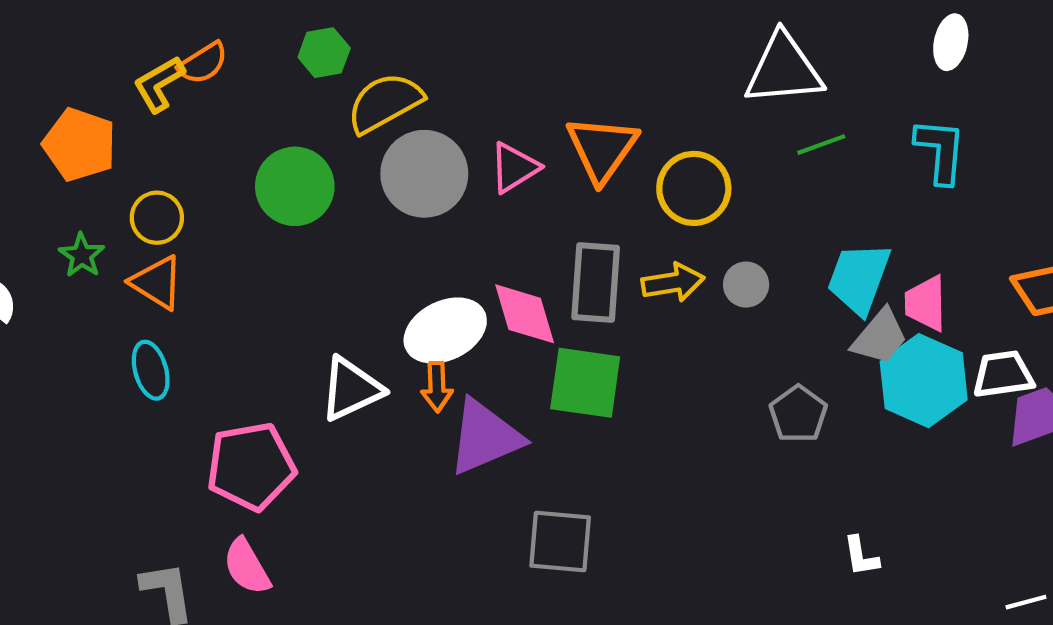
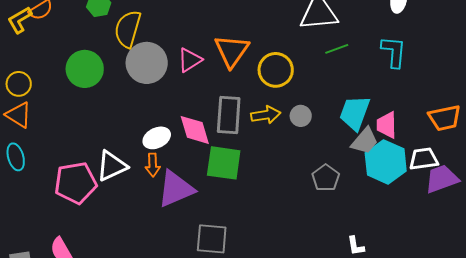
yellow semicircle: (385, 103) -> (128, 29), turned -45
white ellipse: (445, 331) -> (157, 138), size x0.7
pink pentagon: (251, 466) -> (76, 183), moved

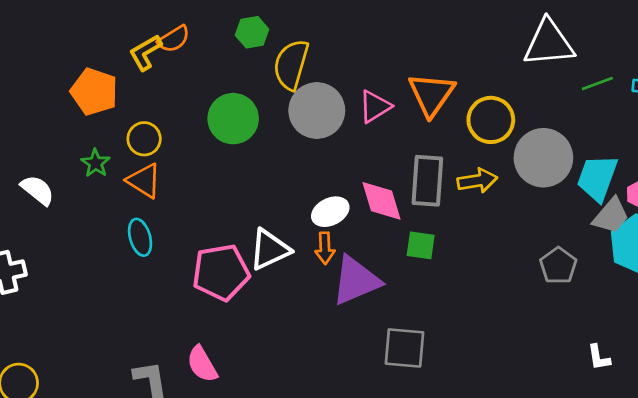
green line: (337, 49) -> (597, 84), moved
gray circle: (301, 116) -> (543, 158), moved, size x2.0
green square: (224, 163) -> (421, 245), size x0.6

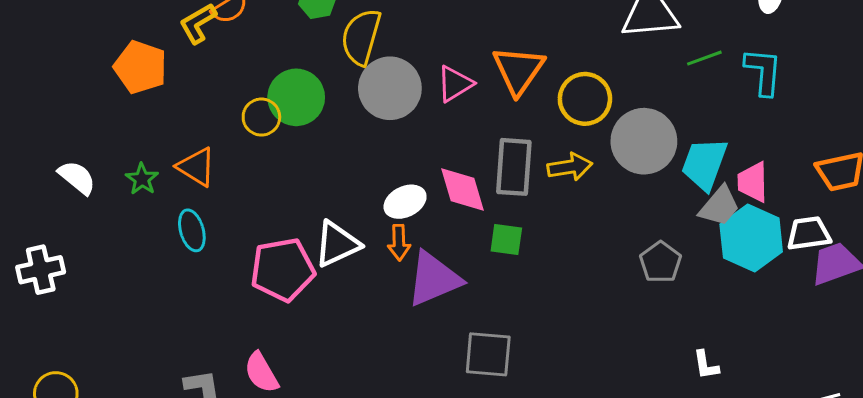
yellow circle: (144, 139) -> (261, 117), moved
green star: (96, 163) -> (142, 179), moved

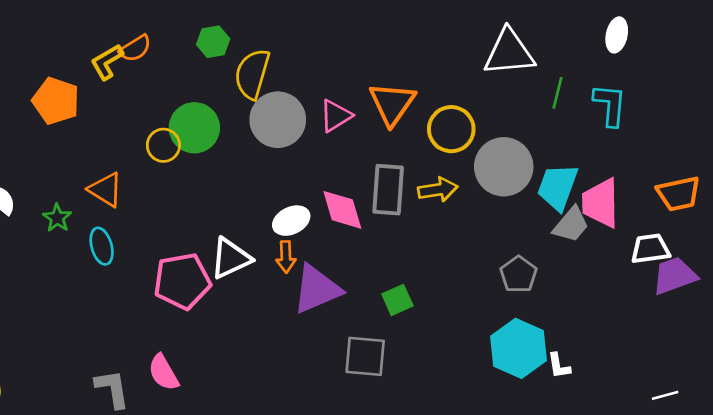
green line: (704, 58) -> (558, 93), turned -56
green star: (142, 179) -> (57, 218), moved
pink trapezoid: (753, 182) -> (601, 203), size x1.4
cyan hexagon: (751, 238) -> (519, 348), moved
green square: (506, 239) -> (397, 300), moved, turned -32

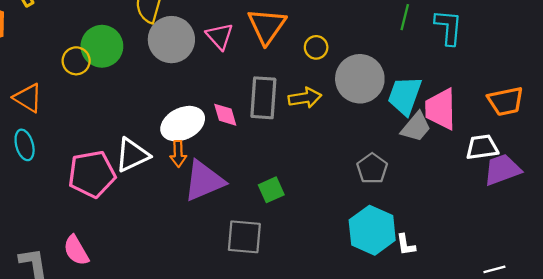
pink triangle: (336, 116) -> (220, 36), turned -40
yellow circle: (451, 129) -> (316, 47), size x0.6
pink diamond: (342, 210) -> (225, 115), size x0.7
white ellipse: (291, 221) -> (183, 124), size x1.4

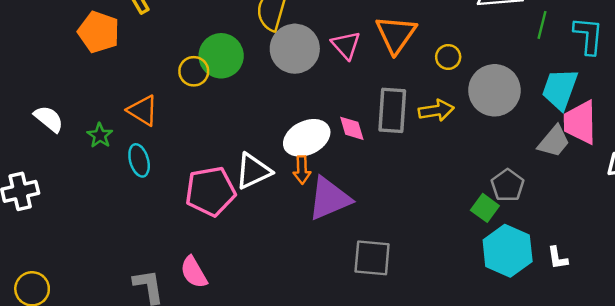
cyan trapezoid: (405, 96) -> (560, 89), moved
green square: (271, 190) -> (485, 208), moved, turned -30
white L-shape: (406, 245) -> (557, 258), moved

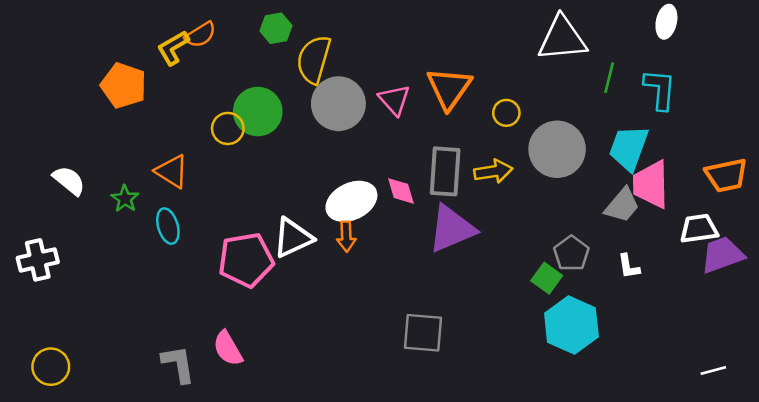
purple triangle: (329, 198) -> (452, 229), moved
white L-shape: (557, 258) -> (629, 266), moved

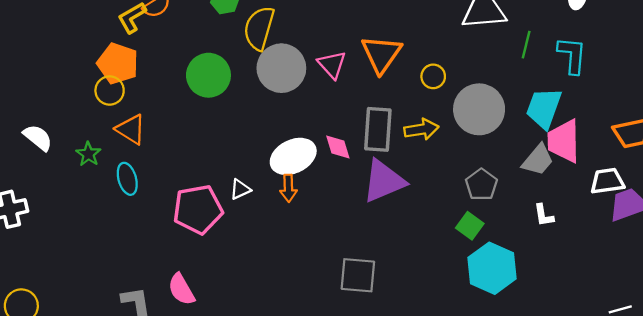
orange pentagon: (124, 85) -> (118, 63), moved
yellow circle: (228, 128) -> (110, 91), moved
white triangle: (293, 238) -> (240, 189), size x0.6
gray pentagon: (571, 253) -> (481, 185), moved

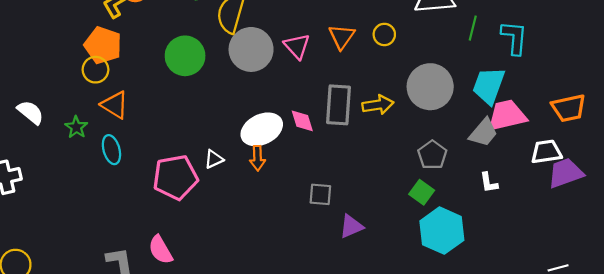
orange triangle: (381, 54) -> (342, 37), size x0.7
yellow circle: (433, 76) -> (384, 34), moved
pink trapezoid: (564, 141) -> (507, 115), turned 78
purple triangle: (384, 181) -> (351, 226), moved, size x0.6
gray square: (358, 275) -> (320, 194), moved, size x0.7

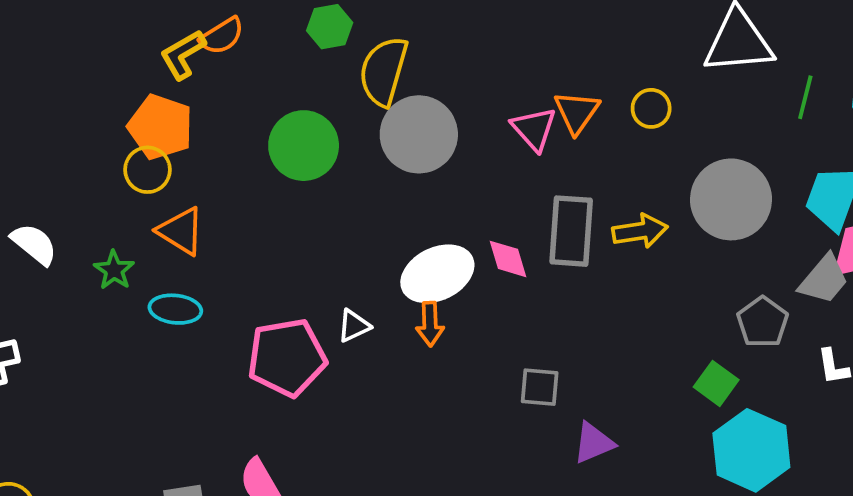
pink triangle: (297, 46) -> (534, 129), moved
cyan ellipse: (111, 150) -> (175, 309), turned -68
gray pentagon: (432, 155) -> (763, 322), moved

